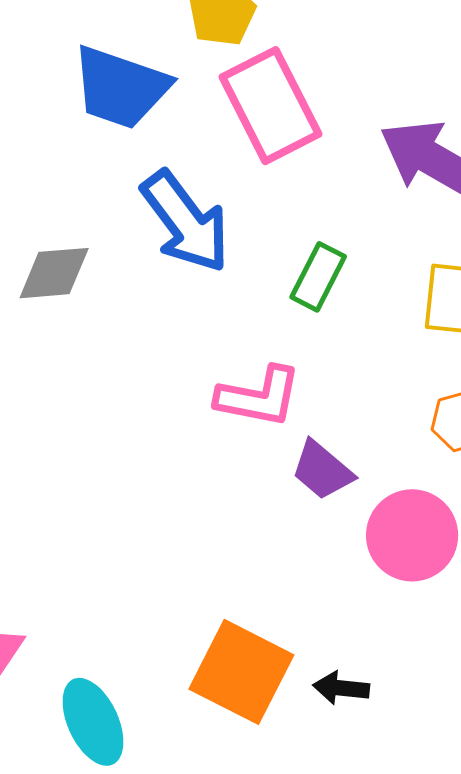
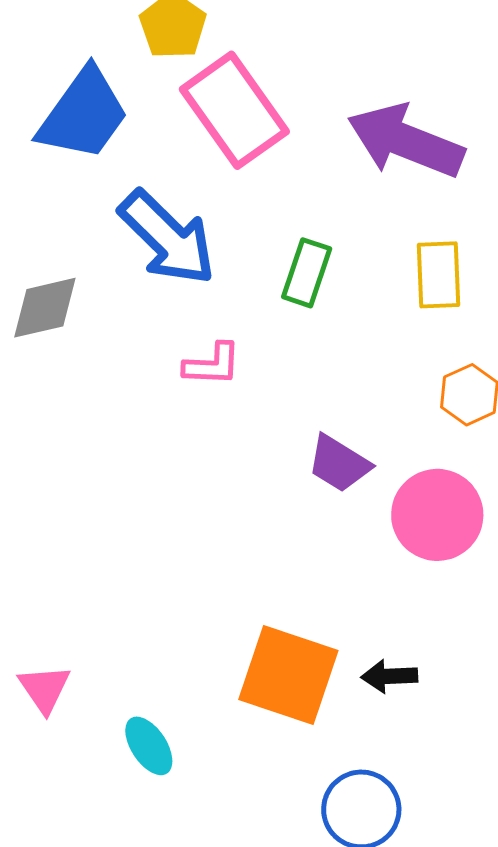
blue trapezoid: (121, 87) -> (83, 114), turned -65
pink L-shape: (259, 397) -> (212, 364), moved, size x0.7
cyan ellipse: (93, 722) -> (149, 746), size x0.7

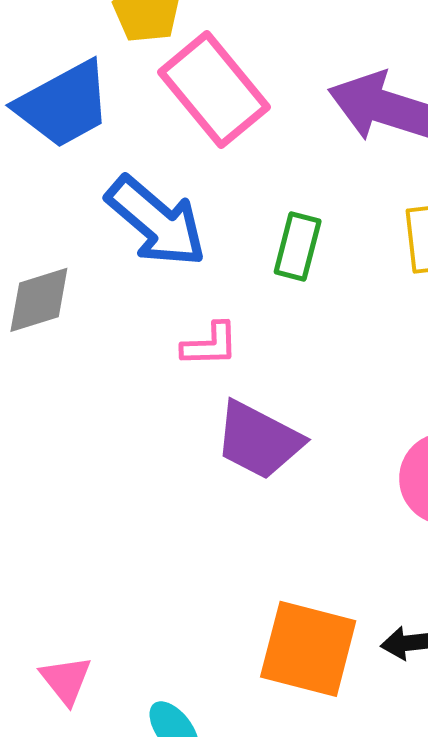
blue trapezoid: (83, 114) -> (64, 104), turned 30
purple trapezoid: (339, 464) -> (259, 440), moved, size x1.4

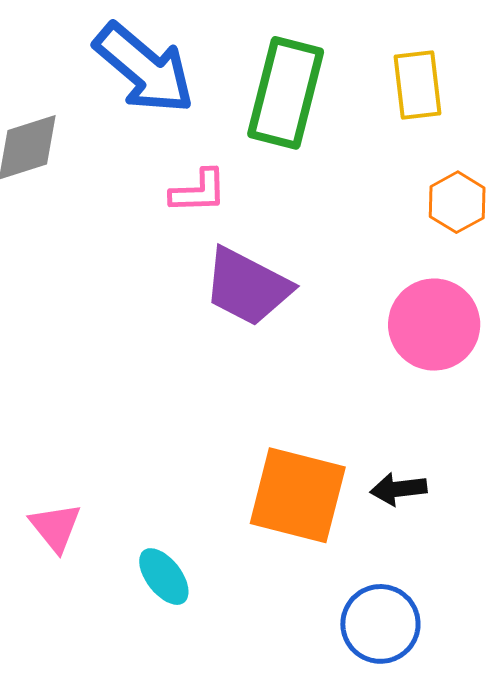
green rectangle: (298, 246) -> (286, 93), size x1.6

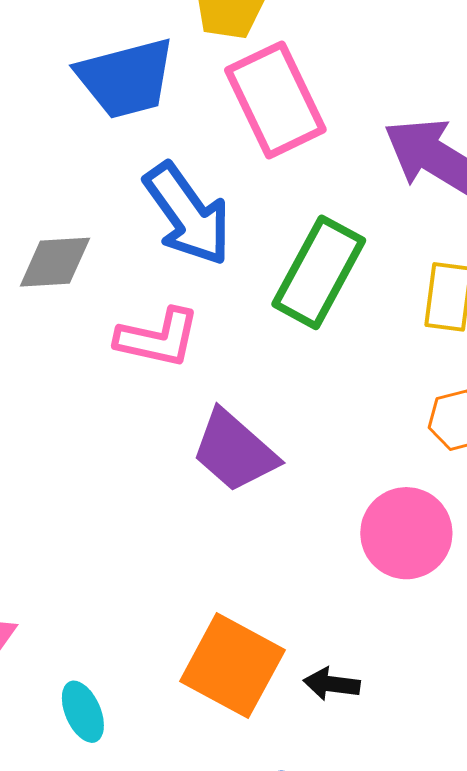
pink L-shape: (198, 191) -> (158, 338), moved, size x1.4

